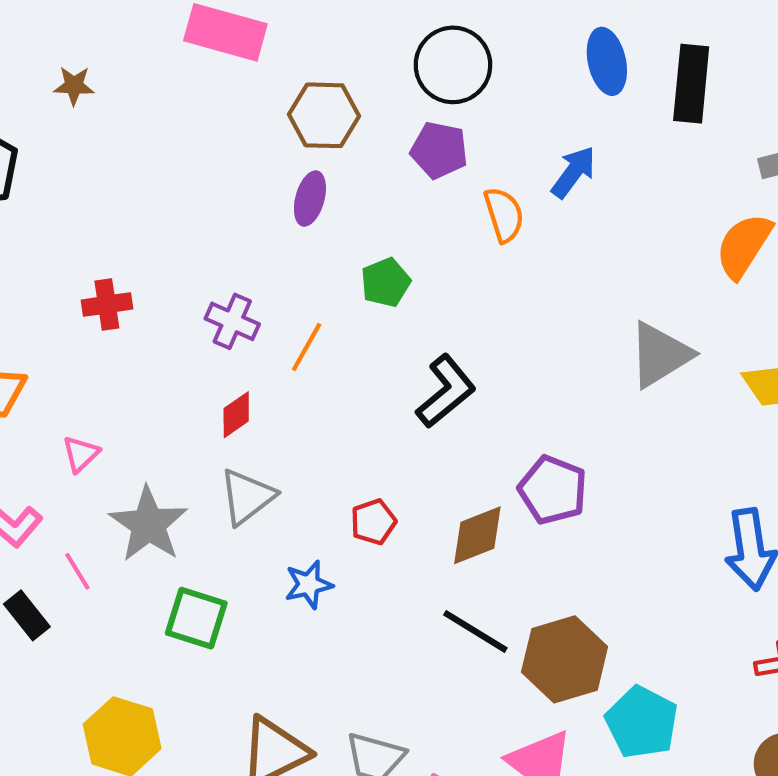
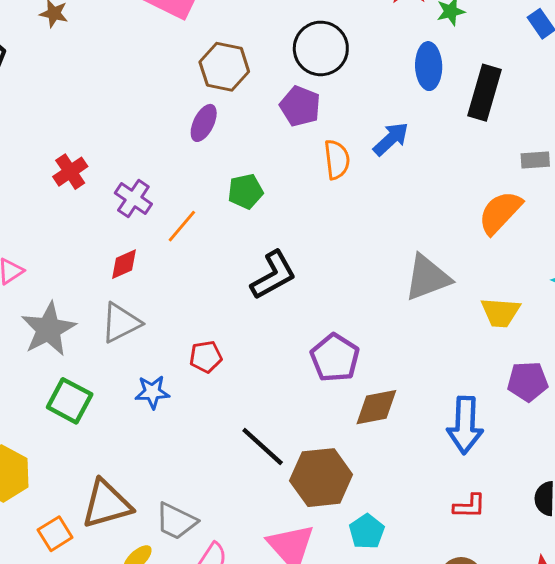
red cross: (107, 304) -> (70, 172), moved, turned -36
brown diamond: (477, 535) -> (376, 407), moved
cyan pentagon: (642, 722) -> (367, 531), size x0.7

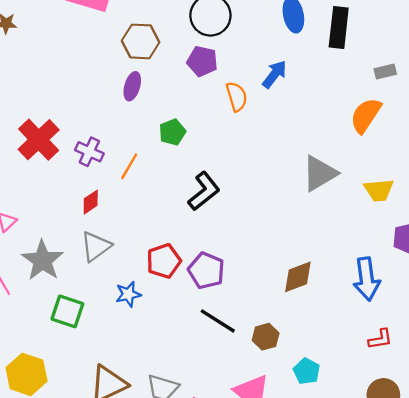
red cross: (70, 172) -> (39, 140), size x1.6
red pentagon: (206, 357) -> (164, 261), size x1.4
purple pentagon: (335, 358) -> (206, 271), moved
brown hexagon: (321, 478) -> (266, 337), size x0.6

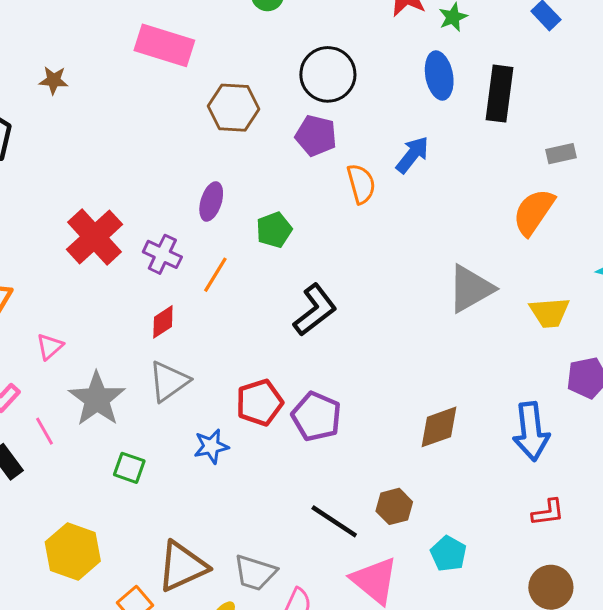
purple ellipse: (132, 86) -> (211, 201), moved
green square: (67, 311) -> (129, 468), size x0.7
black line: (218, 321) -> (334, 521), moved

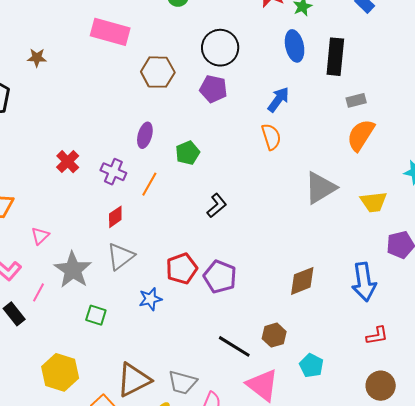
gray rectangle: (561, 154) -> (356, 100), moved
orange semicircle: (361, 184) -> (271, 137), moved
red cross: (95, 237) -> (68, 162), size x0.6
black L-shape: (315, 310) -> (217, 205), size x0.7
pink line: (44, 431) -> (39, 292), turned 60

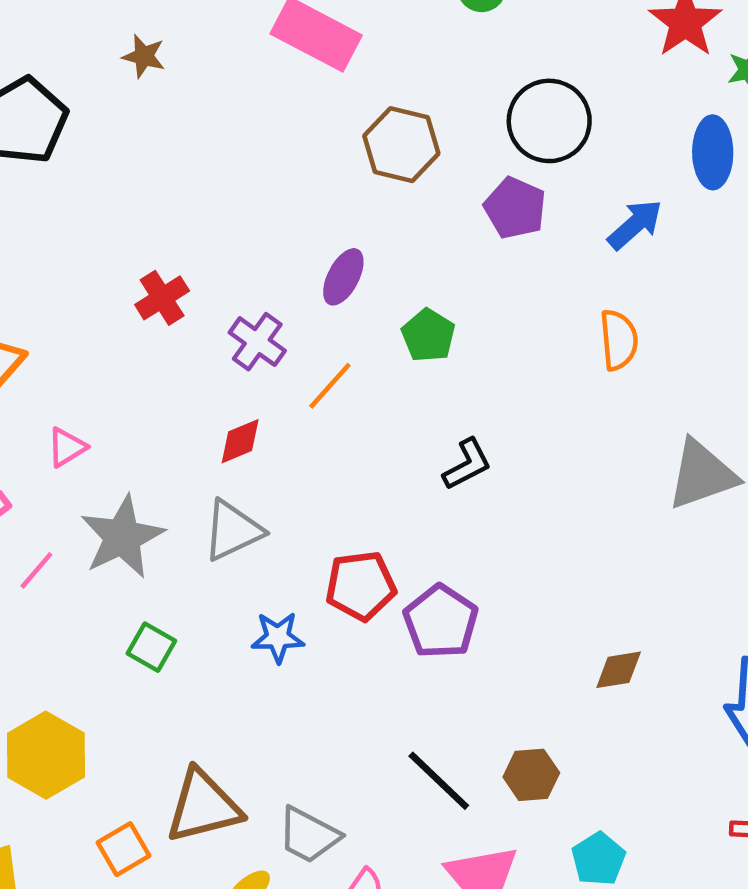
blue arrow: (278, 100) -> (635, 225), moved
green pentagon: (188, 153) -> (428, 335), turned -30
brown diamond: (302, 281) -> (619, 670), size x0.7

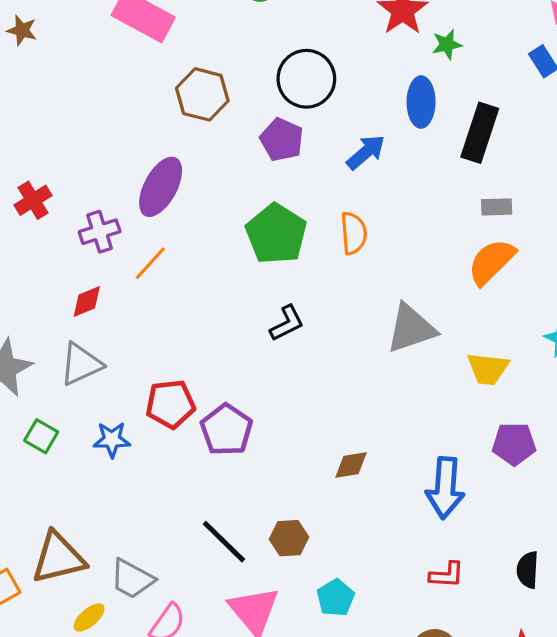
purple ellipse: (343, 277) -> (161, 187), size x1.5
green pentagon: (428, 335) -> (276, 234), moved, size x1.6
purple cross: (257, 342) -> (100, 232), turned 36
black L-shape: (467, 464) -> (287, 323), moved
green square: (151, 647) -> (41, 436), moved

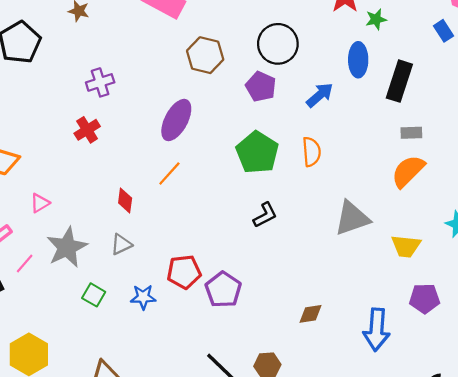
purple cross: (100, 232) -> (100, 82), moved
red diamond: (87, 302) -> (125, 201), turned -60
gray triangle: (81, 364) -> (121, 244), size x0.7

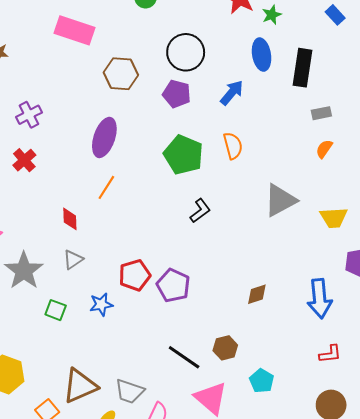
orange semicircle: (408, 171) -> (324, 149), size x0.6

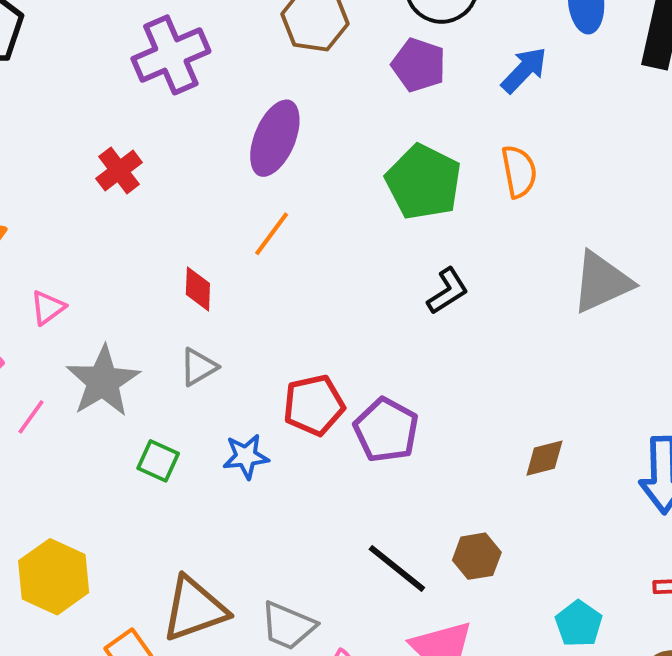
purple cross: (29, 115) -> (171, 55), moved, size x1.5
cyan pentagon: (262, 381) -> (579, 624), moved

